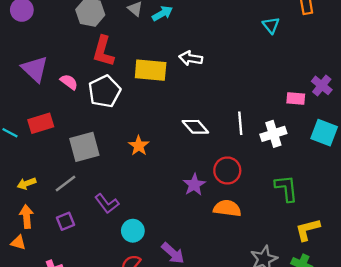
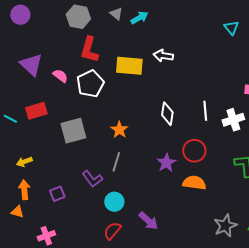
white diamond: (195, 127) -> (167, 114), turned 50
gray line: (65, 183) -> (116, 162), moved, turned -36

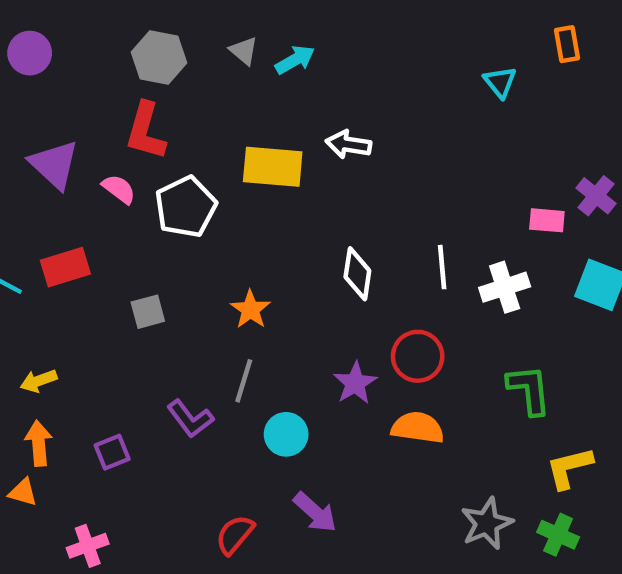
red L-shape: (89, 50) -> (146, 131), moved
gray square: (73, 131) -> (148, 312), size x0.6
cyan circle: (114, 202) -> (286, 434), moved

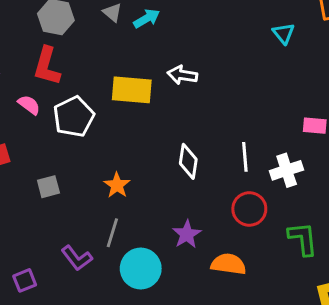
red circle: (418, 356) -> (249, 209), moved
cyan circle: (286, 434) -> (141, 269), size x1.4

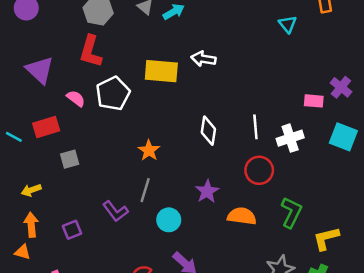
pink semicircle: (29, 105) -> (76, 98), moved
gray square: (48, 187) -> (70, 159), moved
green L-shape: (303, 239) -> (291, 212), moved, turned 32
cyan circle: (141, 269) -> (169, 220), size x0.7

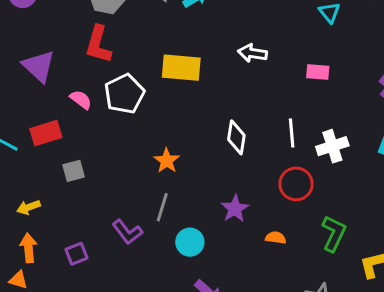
white arrow: (203, 59) -> (252, 53), moved
pink rectangle: (314, 101) -> (318, 72), moved
orange semicircle: (242, 216) -> (276, 238), size x0.6

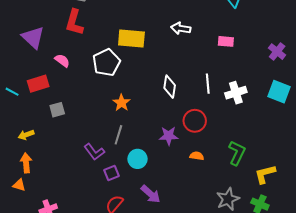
white pentagon: (124, 94) -> (106, 63), moved
red circle: (296, 184) -> (195, 121), moved
purple star: (235, 209) -> (169, 136), turned 30
purple square: (76, 254) -> (111, 173), moved

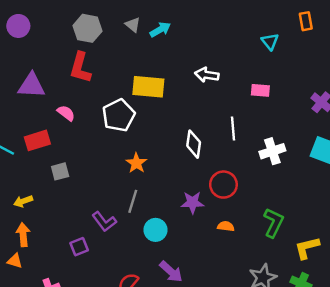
purple triangle: (33, 37) -> (31, 86), turned -40
white line: (208, 84) -> (233, 129), moved
purple square: (111, 173) -> (79, 247), moved

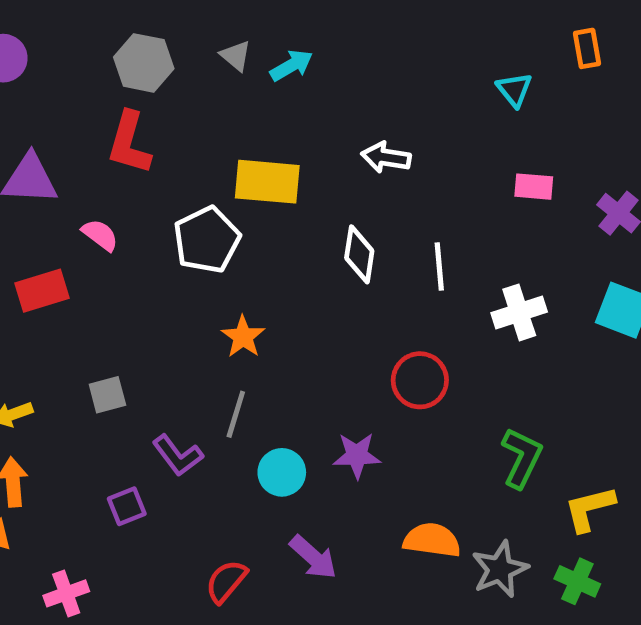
pink rectangle: (260, 90) -> (534, 187), moved
white diamond: (194, 144) -> (359, 254), moved
gray square: (60, 171) -> (107, 395), moved
purple star: (192, 202) -> (357, 455), moved
orange semicircle: (226, 226) -> (432, 540), moved, size x1.6

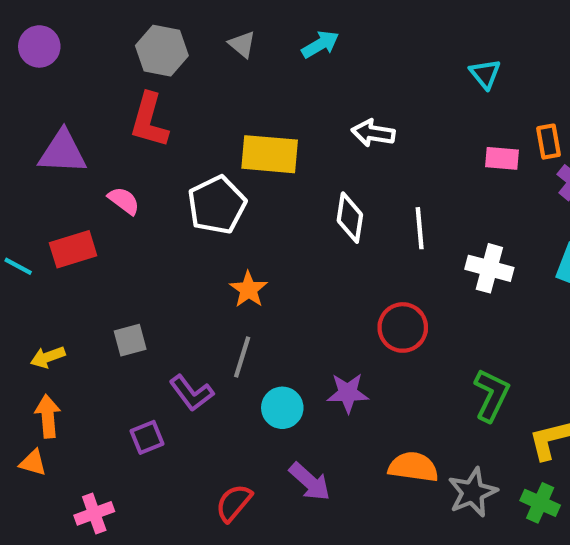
orange rectangle: (587, 48) -> (549, 142), moved
cyan arrow: (291, 65) -> (320, 44), moved
white cross: (519, 312) -> (489, 268), turned 33

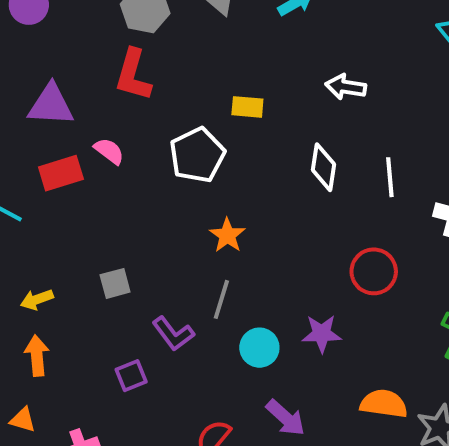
yellow rectangle: (270, 154) -> (247, 107), size x0.6
red rectangle: (73, 249) -> (61, 173), moved
orange triangle: (33, 463) -> (23, 420), moved

